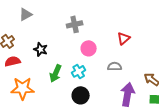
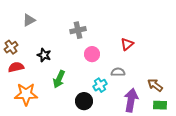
cyan cross: (79, 71) -> (100, 85), moved

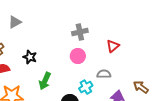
gray cross: (78, 30) -> (80, 32), moved

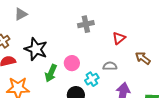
pink circle: (78, 56) -> (72, 63), moved
black star: (30, 57) -> (36, 49), size x1.6
brown arrow: (141, 87) -> (143, 58), moved

